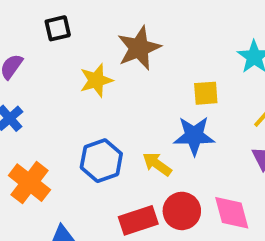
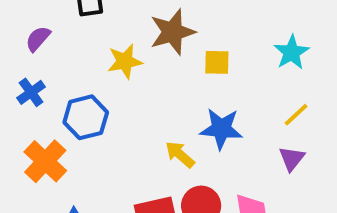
yellow square: (206, 93) -> (217, 62), moved
blue hexagon: (101, 161) -> (86, 117), moved

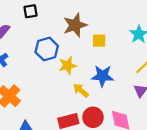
yellow star: (125, 61) -> (68, 65), moved
blue hexagon: (86, 117) -> (47, 49), moved

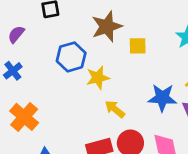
blue star: (103, 76) -> (162, 98), moved

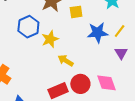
blue star: (162, 98) -> (98, 33), moved

